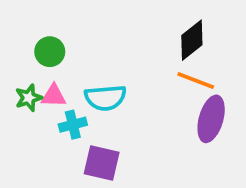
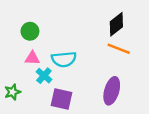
green star: (29, 98) -> (12, 92), moved
purple ellipse: (211, 119) -> (112, 91), moved
cyan cross: (73, 125) -> (44, 76), turned -35

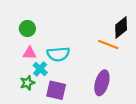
black diamond: (116, 24) -> (121, 27), moved
green star: (12, 92) -> (27, 83), moved

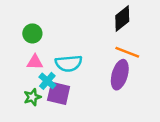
black diamond: (121, 27) -> (122, 18), moved
purple ellipse: (102, 83) -> (120, 75), moved
purple square: (56, 90) -> (59, 93), moved

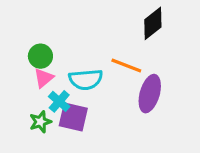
green circle: (32, 33) -> (40, 56), moved
orange line: (127, 52) -> (126, 65), moved
pink triangle: (35, 62) -> (44, 78), turned -42

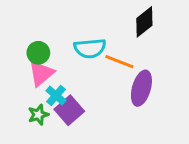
pink triangle: (44, 78) -> (41, 73), size x1.4
cyan semicircle: (86, 80) -> (90, 48), moved
purple square: (73, 117) -> (69, 110), turned 36

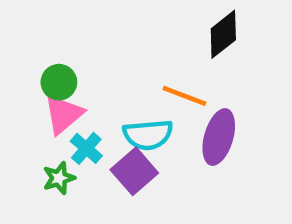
cyan semicircle: (90, 48) -> (148, 135), moved
purple square: (69, 110) -> (134, 171), moved

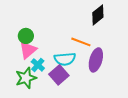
green star: (59, 178) -> (26, 78), size x1.5

